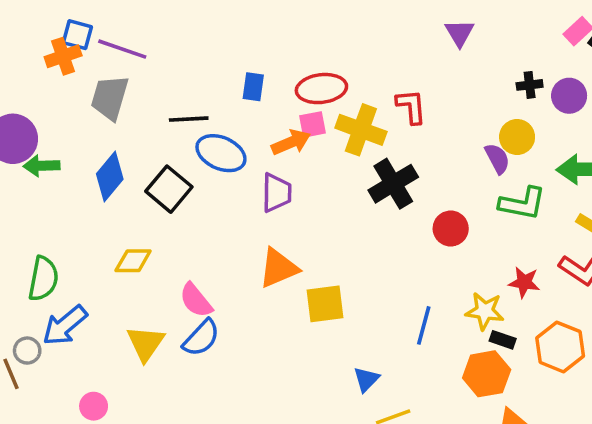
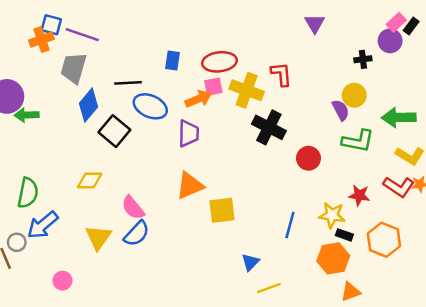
purple circle: (569, 96) -> (390, 41), moved
blue diamond: (110, 176) -> (88, 105), moved
black cross: (393, 184) -> (269, 127), turned -32

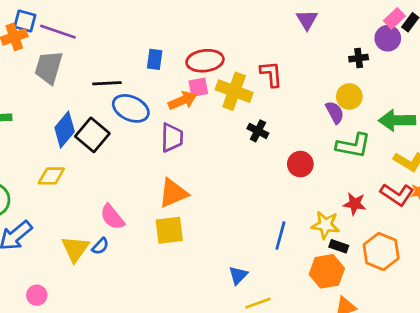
blue diamond: (88, 105) -> (65, 130), moved
black cross: (269, 127) -> (258, 131), size x0.6
yellow diamond: (90, 181) -> (51, 176), moved
yellow square: (222, 210) -> (169, 230), moved
blue semicircle: (137, 234) -> (100, 246), moved, size x0.6

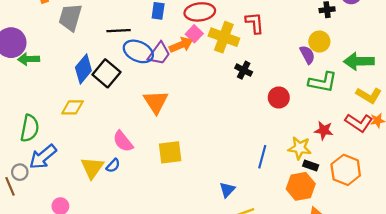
pink square: (198, 87) -> (194, 34), turned -35
purple trapezoid: (172, 138) -> (159, 54), moved, turned 35
orange triangle: (173, 193) -> (156, 102), moved, turned -40

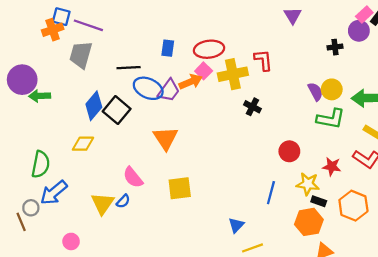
yellow cross: (224, 37) -> (233, 74), turned -32
yellow circle: (319, 42) -> (332, 89), moved
red circle: (279, 97) -> (289, 151), moved

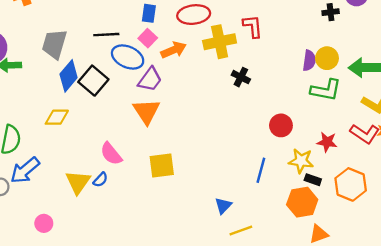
gray trapezoid: (81, 55) -> (54, 44), moved
pink square: (204, 71) -> (148, 38), moved
purple trapezoid: (169, 90) -> (150, 79), moved
purple semicircle: (315, 92) -> (309, 61), turned 36

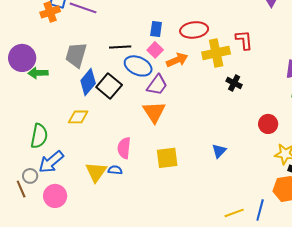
pink semicircle: (111, 154) -> (124, 148), turned 45
blue line: (261, 170) -> (260, 210), moved
blue semicircle: (100, 180) -> (115, 170), turned -128
blue triangle: (223, 206) -> (219, 151), moved
pink circle: (44, 223) -> (55, 196), moved, size x1.5

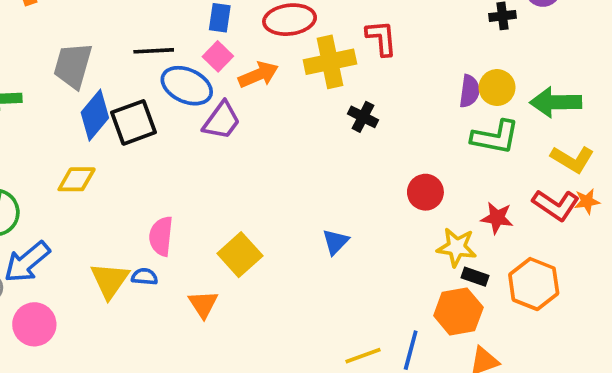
black square: (109, 86) -> (133, 122), turned 30
orange triangle: (154, 112) -> (203, 304), moved, size x0.7
yellow square: (167, 158) -> (240, 255), turned -35

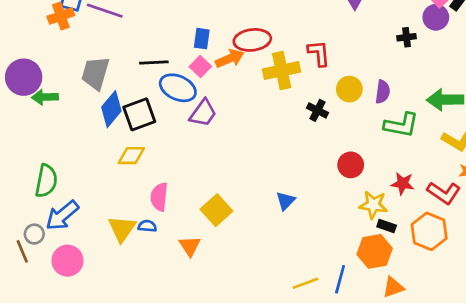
orange arrow: (258, 75) -> (230, 59), moved
yellow circle: (497, 88) -> (349, 89), moved
black cross: (363, 117) -> (317, 110), moved
yellow diamond: (77, 179) -> (131, 156), moved
red L-shape: (556, 205) -> (444, 193), moved

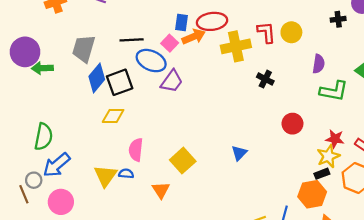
blue rectangle: (202, 39) -> (182, 23), moved
yellow circle: (349, 89) -> (291, 32), moved
yellow star: (373, 205) -> (328, 156), moved, turned -30
black rectangle: (387, 226) -> (322, 174), turned -40

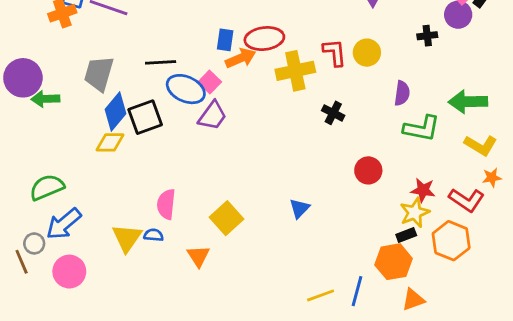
pink square: (170, 43) -> (210, 82), moved
yellow diamond: (113, 116) -> (110, 142), moved
green semicircle: (43, 137) -> (47, 187), turned -124

